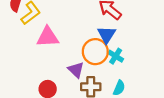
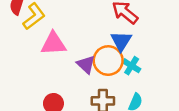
purple triangle: (76, 70) -> (86, 64), moved

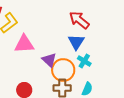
orange circle: (108, 61) -> (63, 70), moved

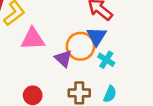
orange circle: (63, 70) -> (80, 46), moved

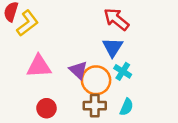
pink triangle: (33, 39) -> (39, 66), moved
orange circle: (80, 46) -> (96, 80), moved

